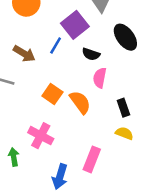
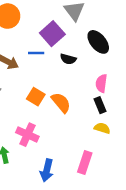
blue line: (56, 45) -> (36, 53), turned 63
pink semicircle: (100, 78) -> (101, 83), moved
pink rectangle: (92, 159) -> (85, 163), moved

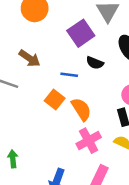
blue line: (36, 53) -> (69, 75), moved
pink cross: (27, 135) -> (89, 141), moved, turned 30

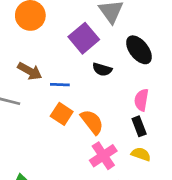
blue line: (69, 75) -> (60, 85), moved

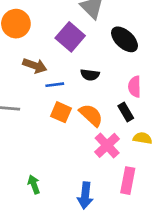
black semicircle: (102, 69) -> (90, 75), moved
brown arrow: (30, 71) -> (35, 66), moved
black rectangle: (139, 126) -> (126, 112), moved

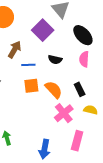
brown arrow: (35, 66) -> (15, 50), turned -84
pink semicircle: (135, 87) -> (84, 59), moved
orange square: (61, 112) -> (31, 86), turned -35

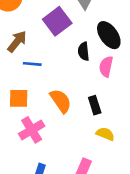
black semicircle: (55, 60) -> (84, 51), moved, turned 64
orange square: (31, 86) -> (19, 98), moved
pink cross: (64, 113) -> (32, 130), moved

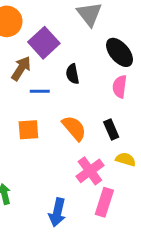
purple square: (57, 21) -> (44, 43), moved
black semicircle: (84, 51) -> (73, 74), moved
pink cross: (32, 130) -> (90, 171), moved

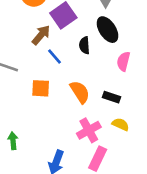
black ellipse: (120, 52) -> (108, 30), moved
blue line: (40, 91) -> (54, 56), turned 42
black rectangle: (111, 129) -> (112, 97), turned -56

